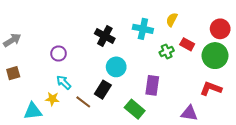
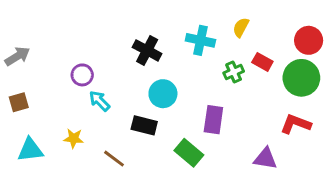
cyan arrow: (64, 82) -> (99, 101), moved
black rectangle: (103, 90) -> (144, 125), turned 72
brown line: (83, 102) -> (114, 159), moved
cyan triangle: (33, 111) -> (30, 150), moved

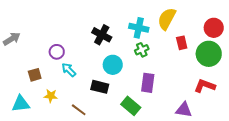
yellow semicircle: (241, 27) -> (167, 19), size x1.6
red rectangle: (262, 62) -> (182, 43), turned 48
green cross: (234, 72) -> (142, 50), moved
brown square: (19, 102) -> (35, 75), moved

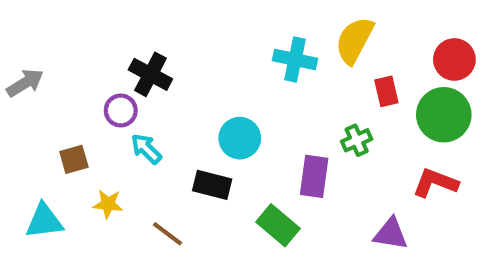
black cross: (102, 35) -> (150, 74), moved
green cross: (142, 50) -> (357, 140), moved

